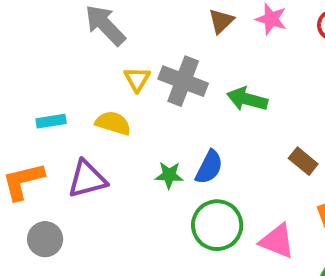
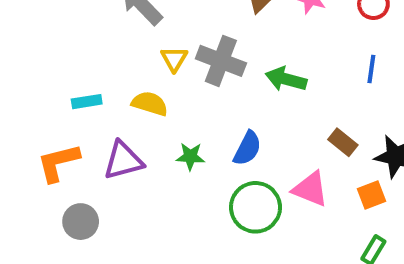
green star: (169, 175) -> (190, 156), moved
pink triangle: (277, 241) -> (310, 189), moved

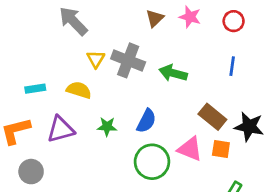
brown rectangle: (343, 142) -> (212, 117), size x1.4
orange square: (371, 195) -> (221, 149), moved, turned 30

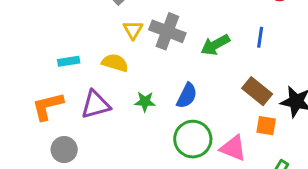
blue line: (232, 66) -> (260, 37), moved
green arrow: (173, 73) -> (215, 45), turned -44
pink triangle: (190, 149) -> (233, 148), moved

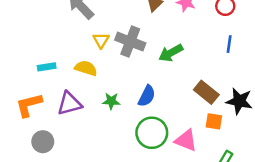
blue line: (260, 37) -> (229, 44), moved

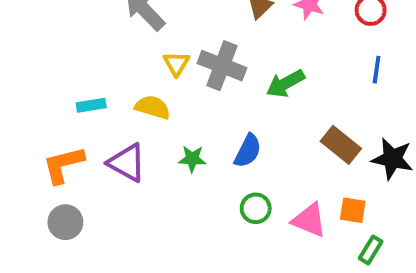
purple triangle: (69, 104) -> (127, 163), turned 44
orange square: (214, 121) -> (353, 210), moved
green circle: (152, 133) -> (256, 208), size x0.6
gray circle: (43, 142) -> (65, 222), moved

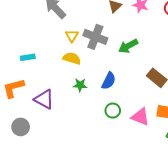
yellow semicircle: (153, 107) -> (72, 58), moved
purple triangle: (127, 163) -> (44, 99), moved
gray circle: (65, 222) -> (21, 127), moved

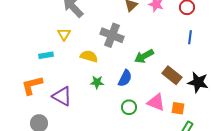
yellow triangle: (72, 36) -> (64, 34), moved
green arrow: (128, 46) -> (144, 56), moved
pink triangle: (140, 117) -> (156, 102), moved

